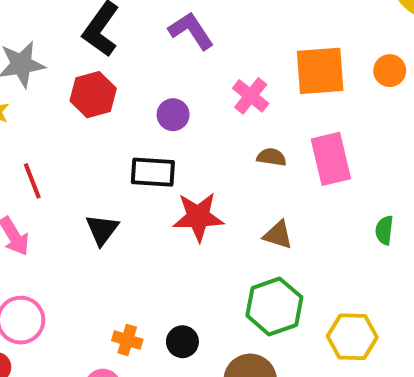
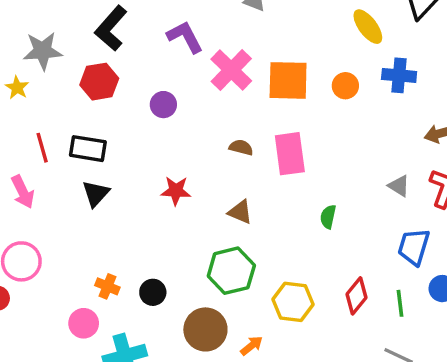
pink cross: (251, 96) -> (231, 70), moved, size x1.4
black rectangle: (153, 172) -> (88, 149), moved
red star: (198, 217) -> (176, 191), size x0.7

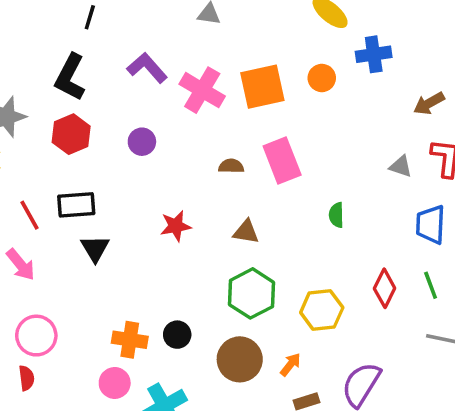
orange cross: (107, 286) -> (130, 340), size x1.4

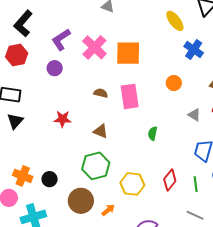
blue cross: (374, 54) -> (194, 50), turned 30
purple L-shape: (147, 68) -> (61, 40), moved, turned -95
orange circle: (322, 78) -> (174, 83), moved

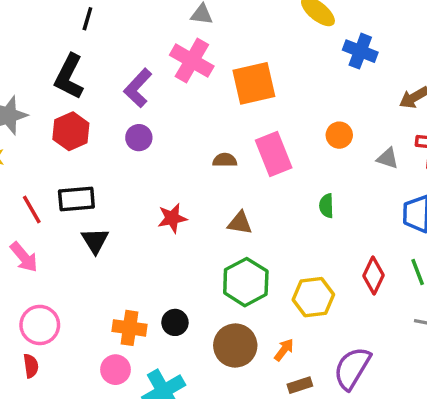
pink cross: (94, 47) -> (192, 61), moved
orange circle: (174, 83) -> (339, 135), moved

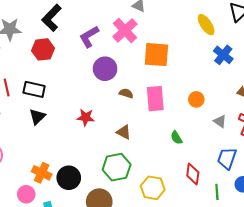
purple circle: (139, 138) -> (105, 69), moved, size x1.5
green semicircle: (326, 206) -> (176, 138), turned -48
red diamond: (374, 276) -> (193, 174), moved, turned -35
black circle: (175, 322) -> (69, 178), size x1.5

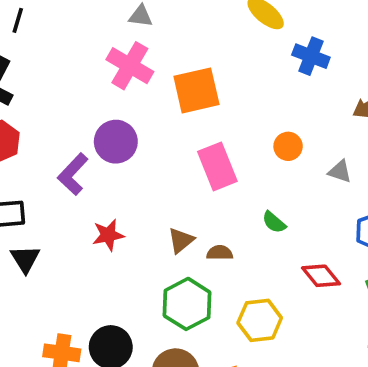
purple L-shape: (89, 37) -> (73, 174), moved
brown semicircle: (126, 93) -> (220, 253), moved
brown triangle: (124, 132) -> (181, 240), turned -49
red diamond: (193, 174) -> (321, 276), turned -30

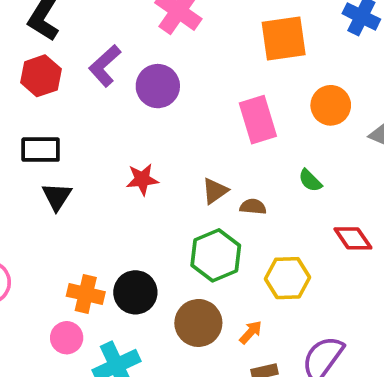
orange square: (196, 90) -> (284, 39), moved
orange circle: (288, 146) -> (331, 105), size x1.4
purple L-shape: (73, 174) -> (105, 66), moved

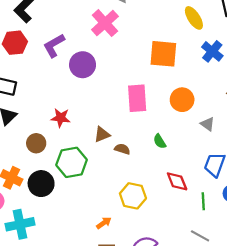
green hexagon: (216, 255) -> (72, 162), moved
brown circle: (198, 323) -> (36, 143), moved, size x0.7

